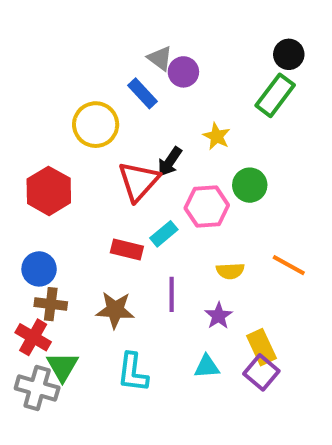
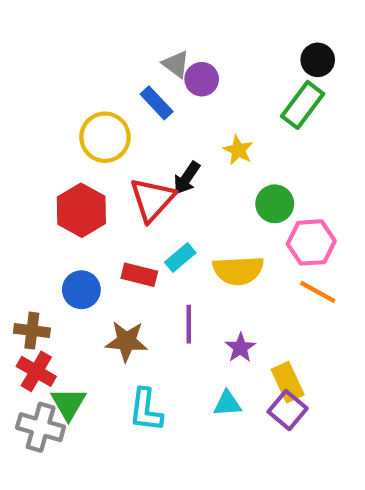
red hexagon: (49, 191) -> (81, 210), moved
pink hexagon: (207, 207) -> (311, 242), moved
blue circle: (39, 269) -> (81, 290), moved
yellow semicircle: (230, 271) -> (238, 270), moved, size x1.6
brown cross: (51, 304) -> (32, 331), moved

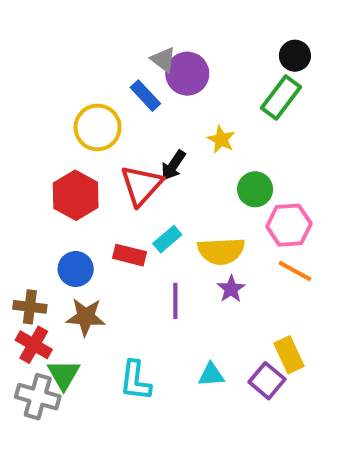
purple circle: (202, 79) -> (187, 74), size x1.4
brown star: (126, 341) -> (86, 317), moved
purple star: (240, 348) -> (231, 289), moved
yellow rectangle: (288, 382) -> (289, 355), moved

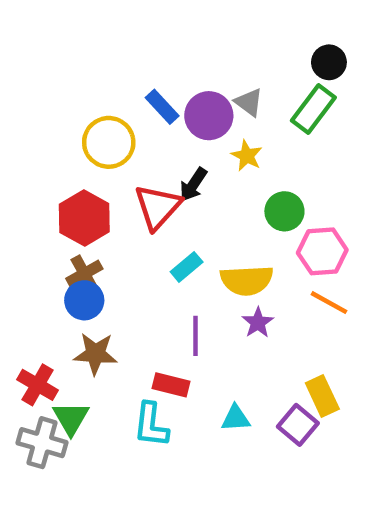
gray triangle: (163, 60) -> (249, 102), moved
purple circle: (187, 74) -> (209, 116), moved
red rectangle: (129, 255) -> (171, 385), moved
brown cross: (30, 307) -> (84, 274), moved, turned -36

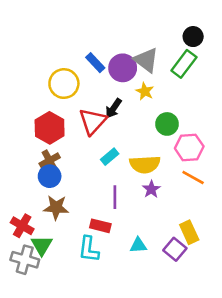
gray triangle: (249, 102) -> (146, 60), size x1.5

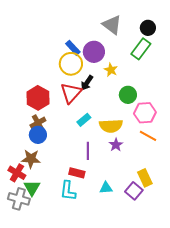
gray triangle: (146, 60) -> (112, 25), moved
yellow circle: (64, 84) -> (71, 64), moved
brown star: (56, 207) -> (31, 159), moved

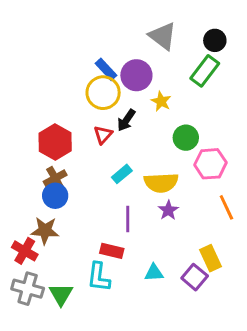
red triangle: (71, 93) -> (103, 135), size x0.6
orange line: (148, 136) -> (226, 207), moved, turned 36
green triangle: (32, 188) -> (61, 294), moved

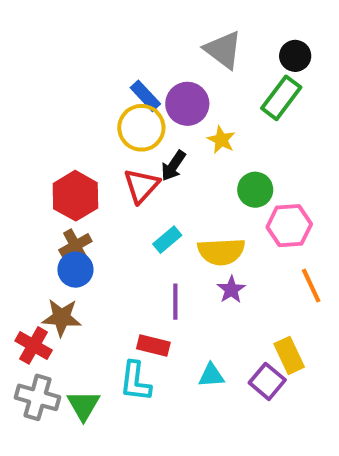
red triangle: (103, 135) -> (141, 186), size x1.4

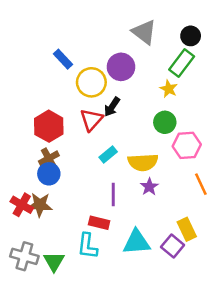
blue rectangle: (145, 96) -> (63, 59), moved
yellow star: (221, 140) -> (169, 89), moved
red cross: (34, 345) -> (22, 205), moved
cyan triangle: (211, 375) -> (136, 242), size x1.6

